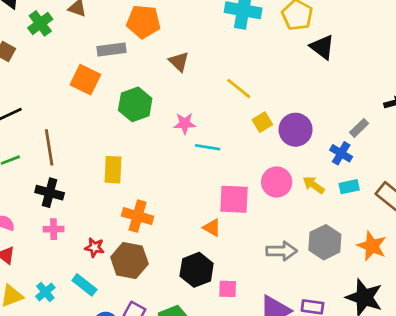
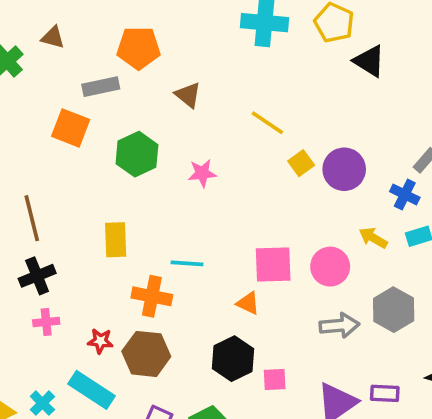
cyan line: (208, 147) -> (187, 263), moved
pink circle: (277, 182) -> (330, 267), moved
black cross: (50, 193) -> (37, 276), turned -32
cyan rectangle: (84, 285) -> (92, 390), size x1.4

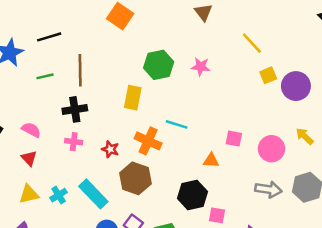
green hexagon: (137, 154) -> (159, 65), moved
pink square: (273, 265) -> (234, 139), size x0.6
orange triangle: (248, 303) -> (211, 160), turned -35
red star: (100, 341) -> (110, 149), moved

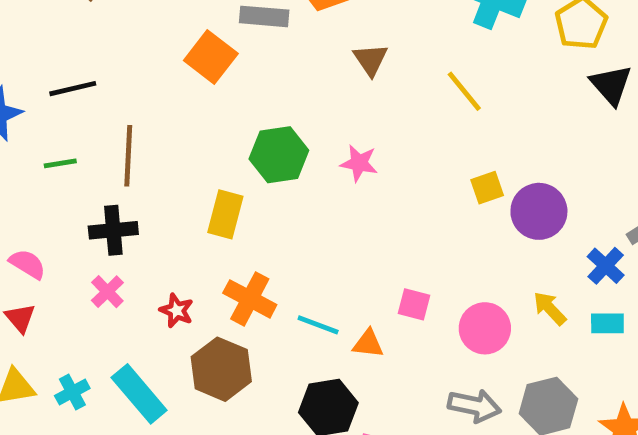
yellow line: (252, 43) -> (464, 91), moved
cyan line: (177, 124) -> (318, 325), moved
pink cross: (74, 142) -> (107, 292), turned 35

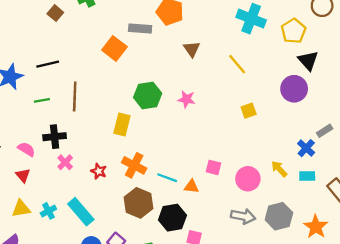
purple circle: (539, 211) -> (294, 89), moved
black cross: (113, 230) -> (55, 137), moved
brown hexagon: (221, 369) -> (139, 203), moved

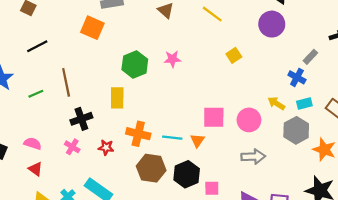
black line: (48, 64) -> (37, 46), moved
black cross: (55, 137) -> (81, 119), moved
pink square: (214, 167) -> (214, 117), size x1.5
orange triangle: (191, 187) -> (197, 140), turned -48
gray hexagon: (279, 216) -> (296, 130), moved

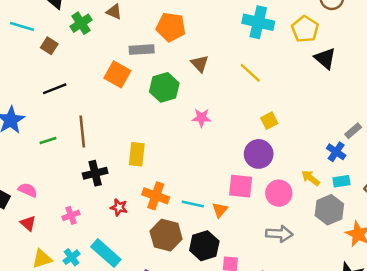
purple circle: (272, 24) -> (259, 154), moved
green hexagon: (135, 64) -> (164, 87), moved
pink semicircle: (33, 143) -> (28, 190), moved
pink cross: (72, 147) -> (71, 215), moved, turned 32
red triangle: (35, 169) -> (28, 223), moved

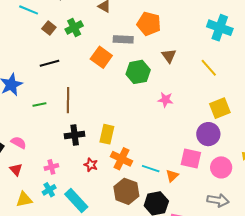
green cross: (81, 23) -> (74, 27), moved
yellow square: (269, 121) -> (220, 108), size x1.5
yellow rectangle: (137, 154) -> (107, 134), moved
cyan cross: (72, 257) -> (49, 190), moved

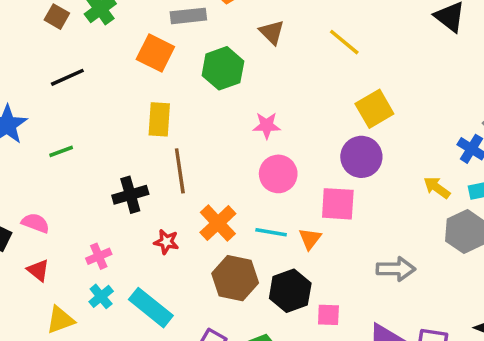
brown line: (68, 100) -> (180, 171), moved
pink star: (165, 100) -> (267, 125), moved
yellow rectangle: (107, 134) -> (159, 119), moved
orange cross: (122, 159) -> (218, 223), turned 30
pink circle: (221, 167) -> (278, 174), moved

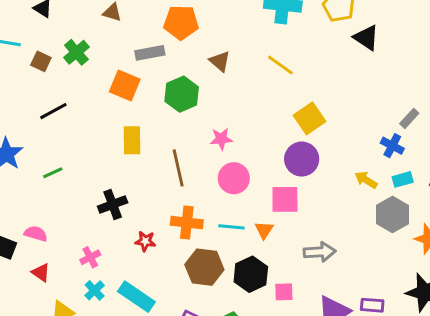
brown line: (180, 171) -> (178, 168), moved
orange cross: (218, 223) -> (187, 223), turned -36
gray arrow: (396, 269) -> (320, 252), moved

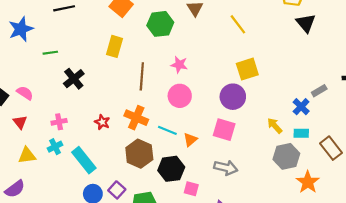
pink square: (285, 199) -> (224, 130), moved
black cross: (113, 204) -> (74, 79), moved, turned -35

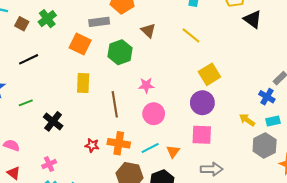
red star: (102, 122) -> (92, 145), moved
cyan line: (167, 130) -> (150, 148), turned -36

